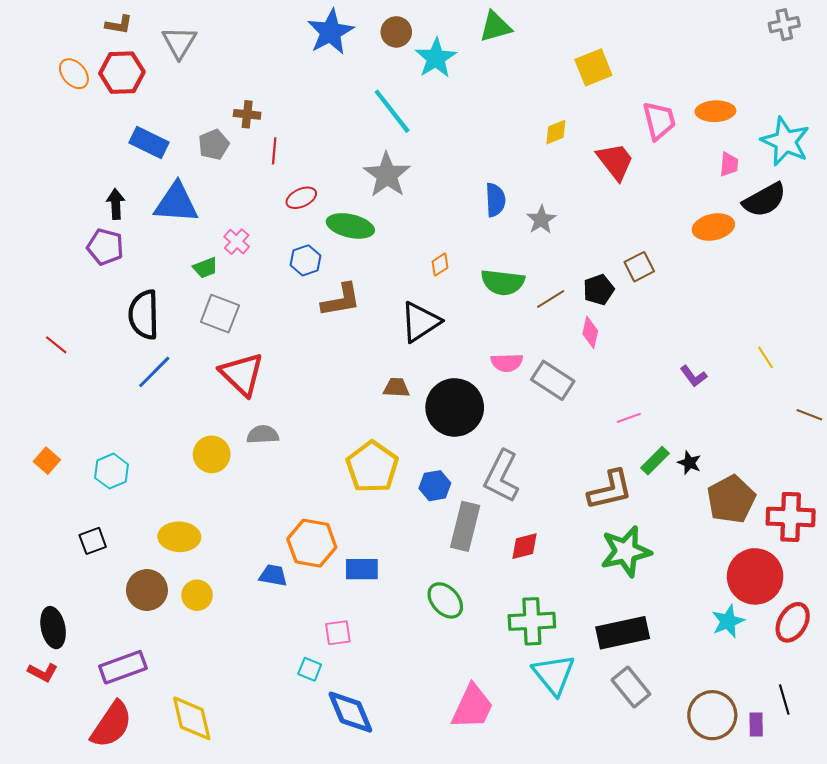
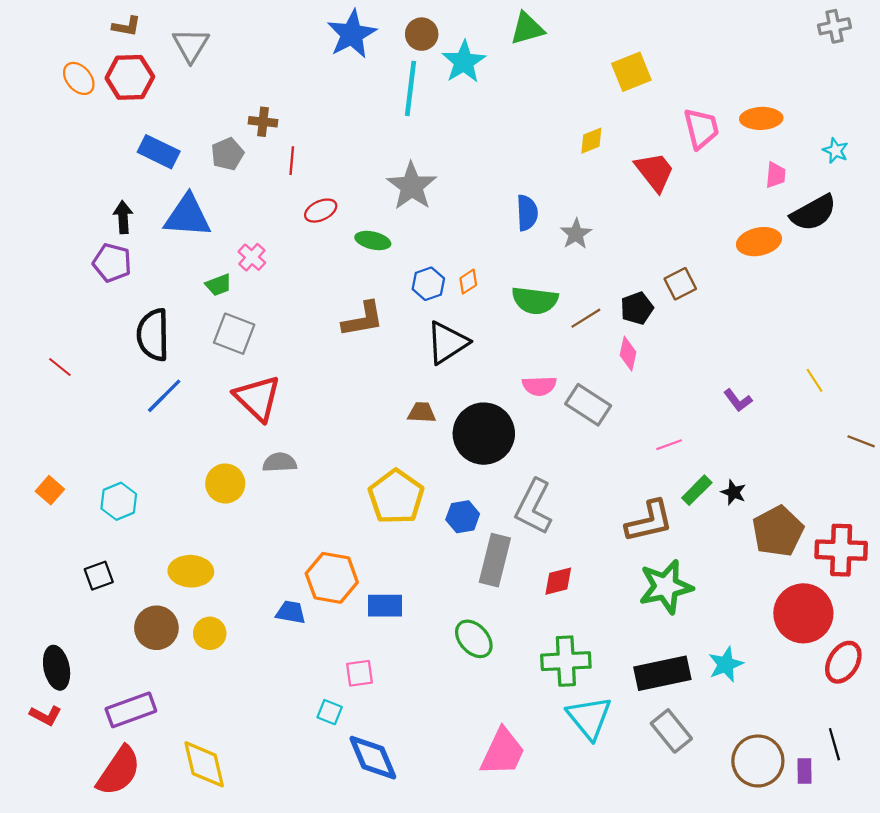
cyan line: (392, 111) -> (411, 88), moved, turned 45
cyan star: (785, 141) -> (836, 151), size x0.5
green ellipse: (350, 226) -> (373, 240), size x0.7
blue hexagon: (306, 260) -> (428, 284), moved
cyan star: (728, 621) -> (726, 664), moved

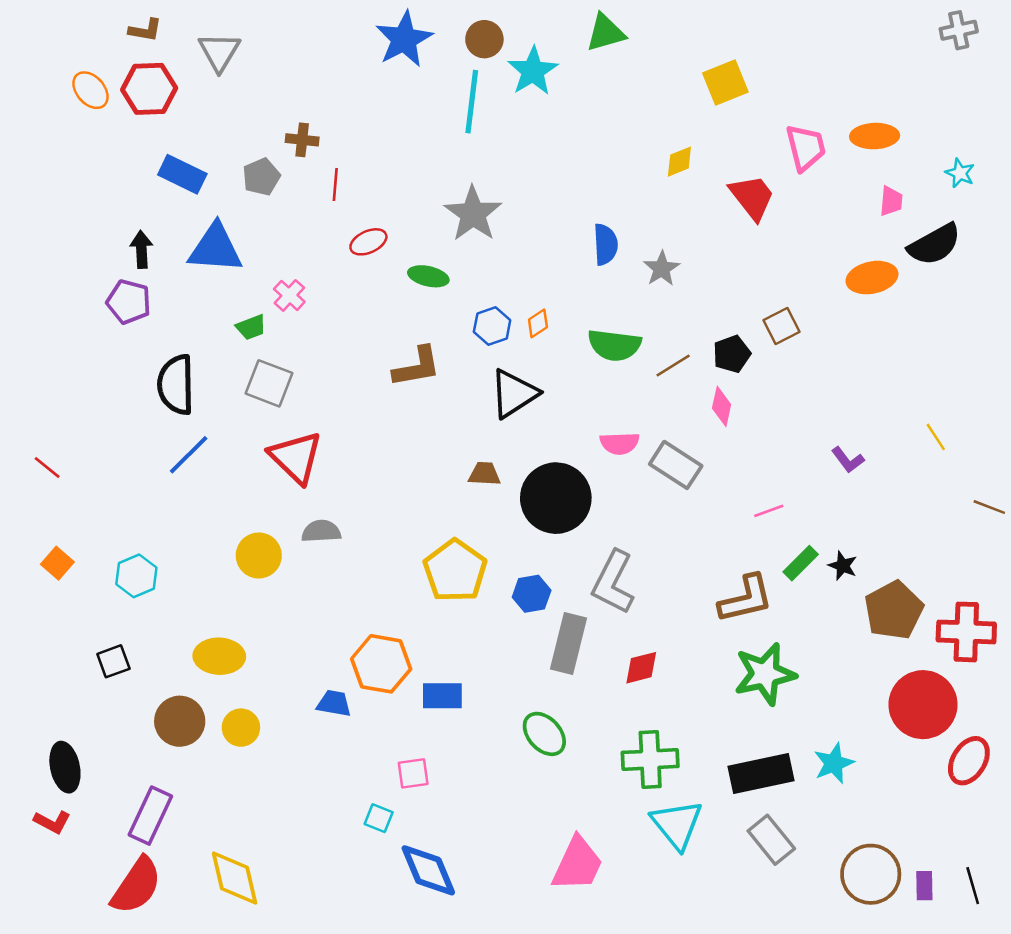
red line: (60, 367) -> (47, 468), moved
purple rectangle: (131, 710) -> (150, 816), turned -45
black line: (834, 744) -> (973, 886), moved

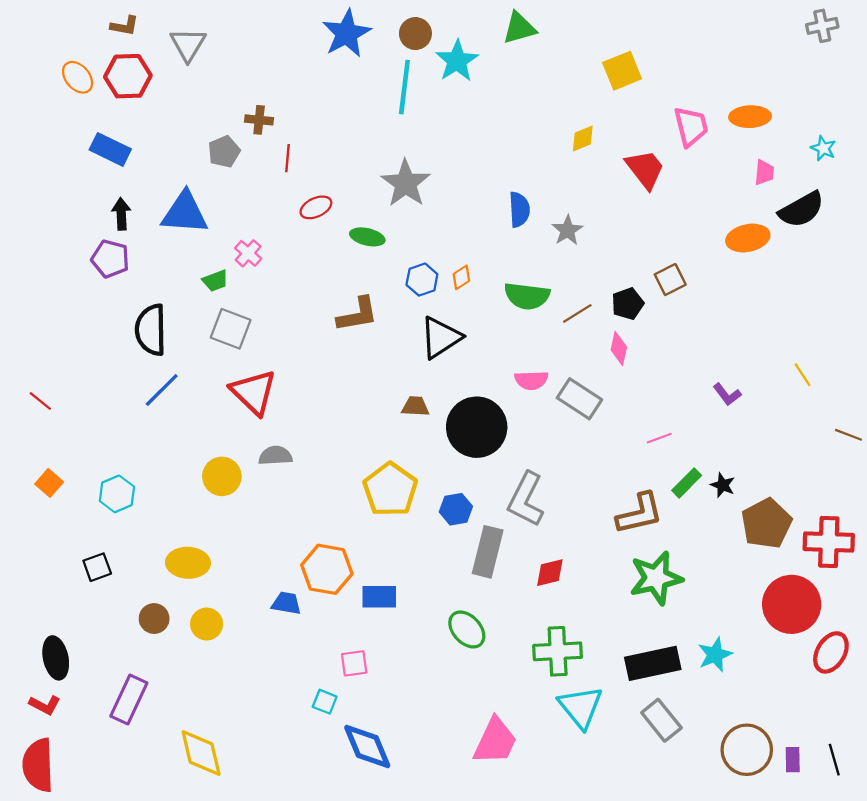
blue rectangle: (182, 174) -> (110, 149), moved
brown circle: (180, 721) -> (154, 619), size x0.7
red semicircle: (136, 886) -> (38, 765), moved, turned 144

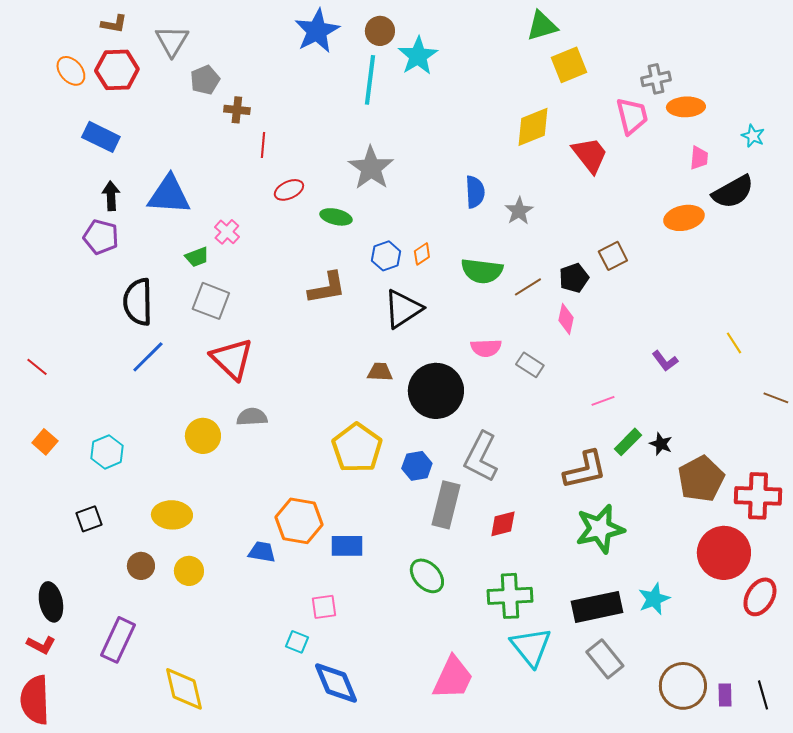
gray cross: (822, 26) -> (656, 79), moved
green triangle: (519, 28) -> (542, 26), moved
yellow diamond: (583, 138) -> (533, 127), size x1.6
gray pentagon: (224, 152) -> (205, 80), moved
gray rectangle: (579, 399) -> (530, 365), size x0.7

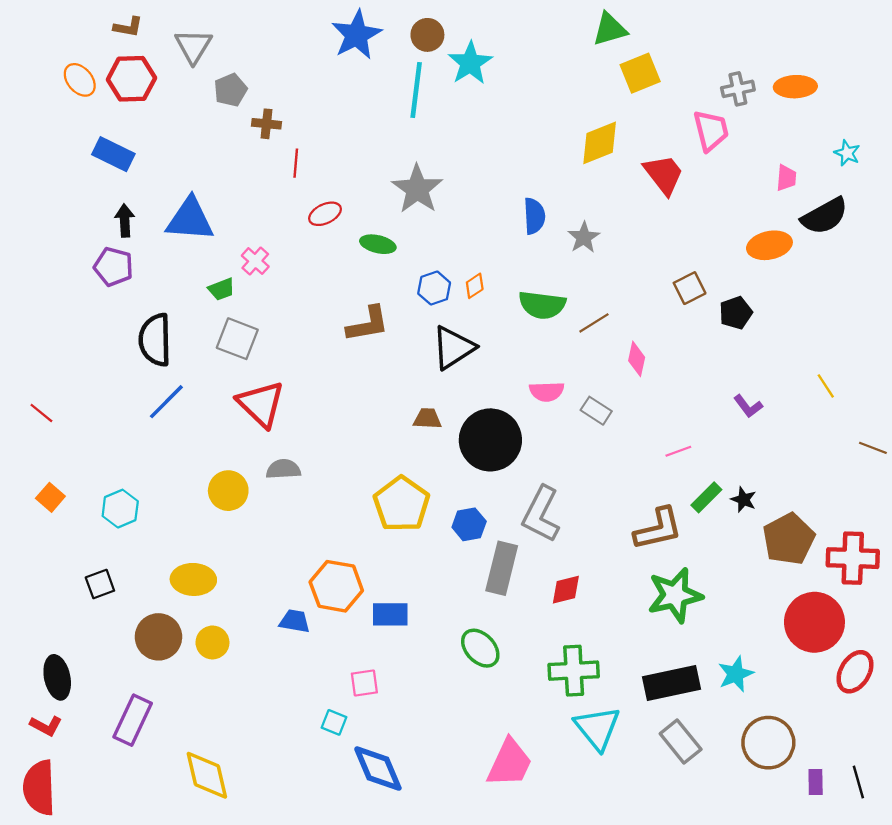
orange ellipse: (686, 107) -> (795, 87), moved
black pentagon: (574, 278) -> (736, 313), moved
brown circle: (141, 566) -> (158, 637), size x1.5
brown circle: (683, 686) -> (768, 743), moved

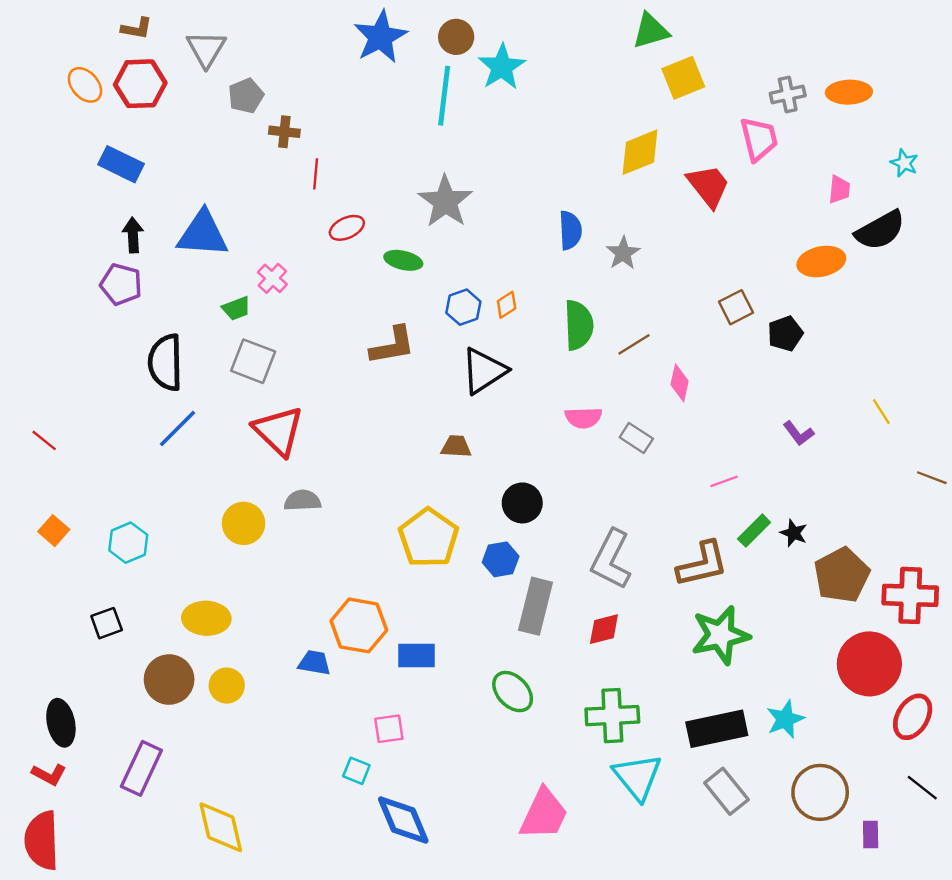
green semicircle: (542, 305) -> (579, 325), turned -99
black circle: (490, 440) -> (522, 503), moved, size x0.6
gray L-shape: (541, 514) -> (611, 559), moved
black line: (858, 782) -> (922, 788), moved, turned -36

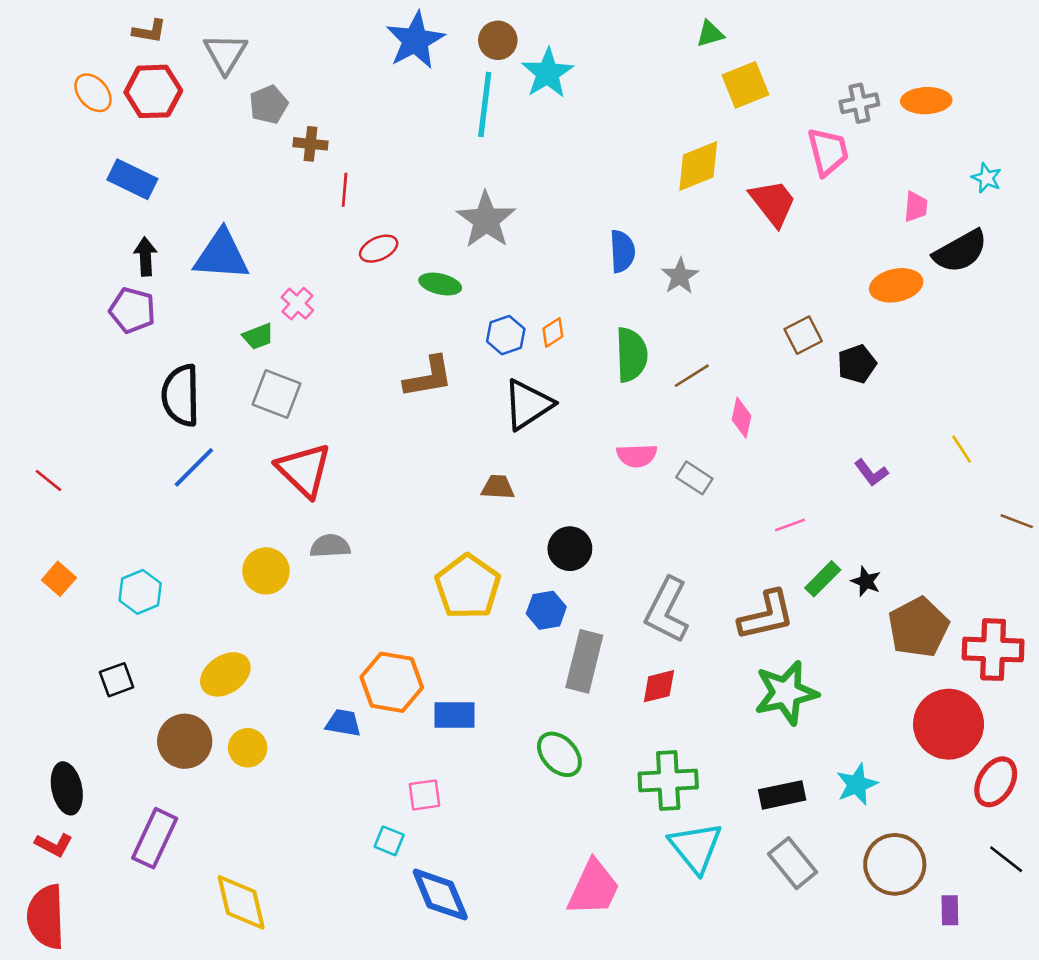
green triangle: (651, 31) -> (710, 34), size x0.7
yellow ellipse: (206, 618) -> (225, 674), turned -36
black rectangle: (717, 729) -> (782, 795), size x0.7

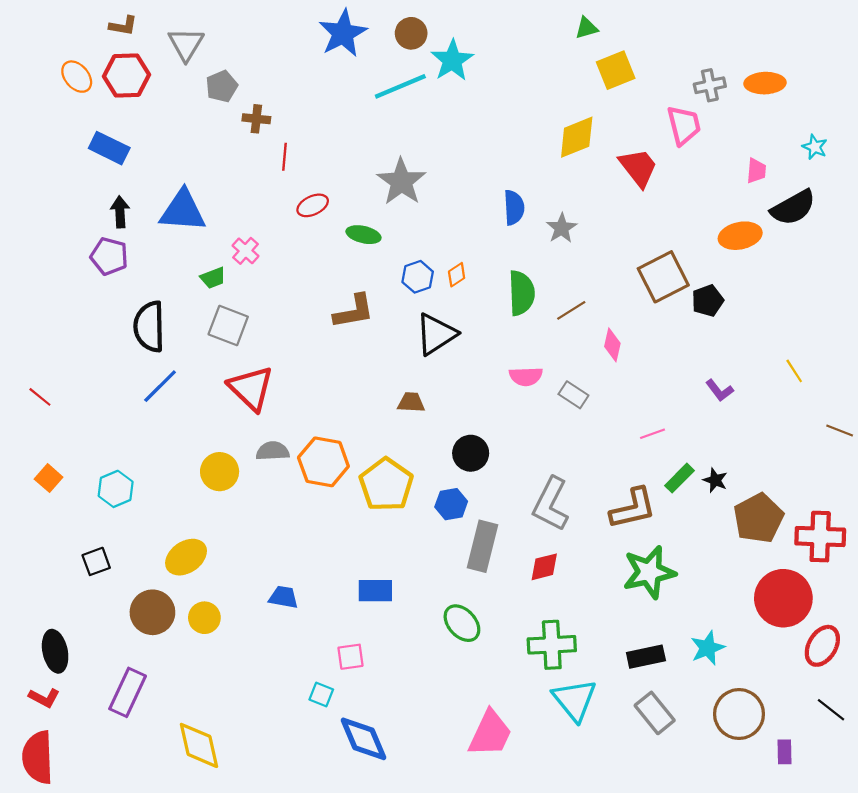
cyan line: (485, 105) -> (400, 86), turned 60
brown square: (803, 335) -> (663, 277), size x1.6
orange hexagon: (392, 682) -> (323, 462), moved

